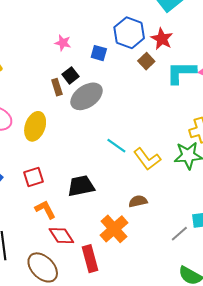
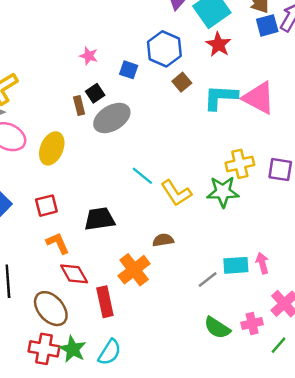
red star: (162, 39) -> (218, 44), moved

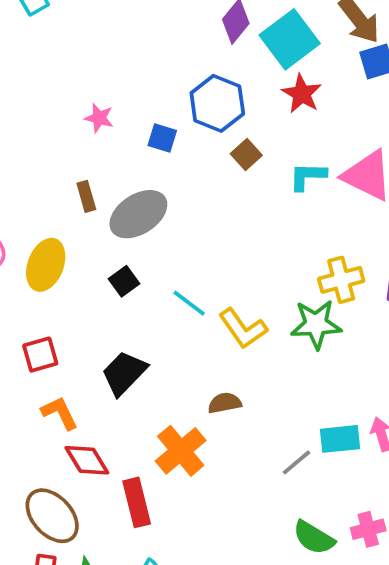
black square: (95, 93) -> (124, 281), moved
cyan L-shape: (221, 97) -> (308, 176), size x0.7
black trapezoid: (100, 219) -> (124, 373), turned -36

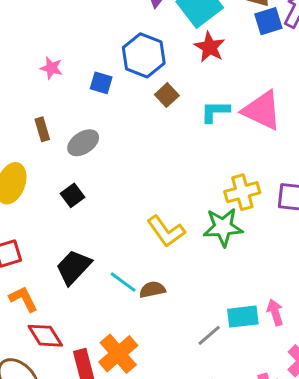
gray ellipse: (138, 214) -> (83, 143), size x0.7
cyan line: (189, 303) -> (123, 282), moved
orange cross: (181, 451) -> (118, 354), moved

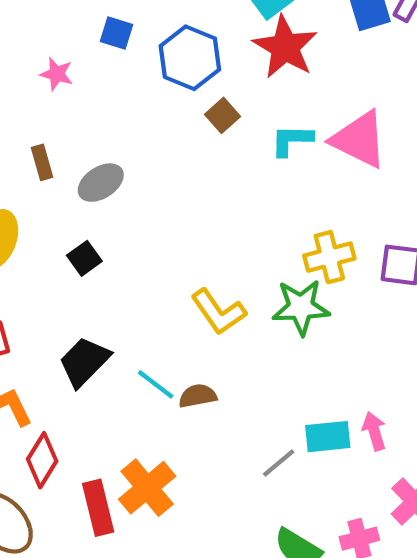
red star: (210, 47) -> (285, 47), size x1.4
blue square: (101, 83) -> (117, 33), moved
red diamond: (45, 336) -> (42, 460), turned 63

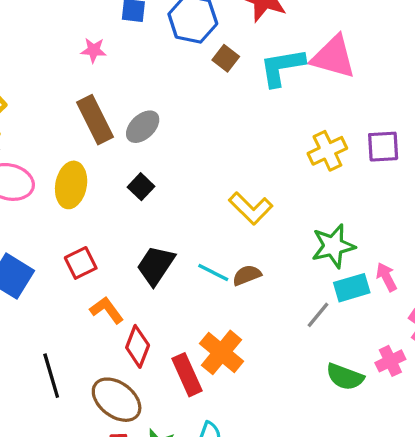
cyan L-shape: (292, 140) -> (282, 67), size x1.4
brown rectangle: (42, 162) -> (95, 120), size x1.8
green star: (301, 307) -> (333, 246), moved

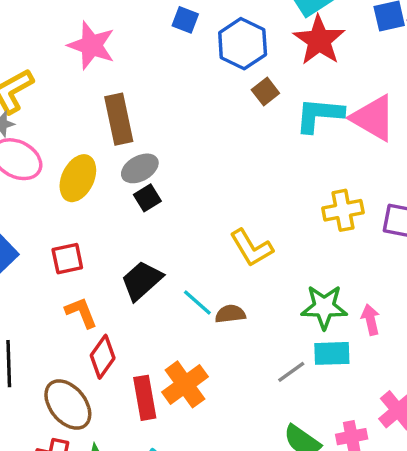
pink star: (94, 50) -> (91, 45), moved, size x1.8
gray ellipse: (143, 127) -> (140, 168), moved
pink arrow: (386, 277) -> (371, 320), moved

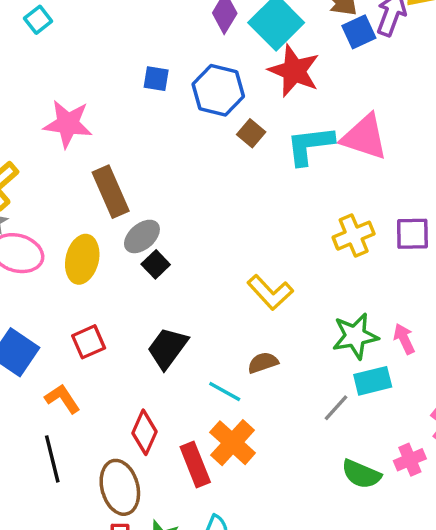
cyan line: (197, 302) -> (225, 392), moved
orange L-shape: (81, 312) -> (62, 399), moved
brown ellipse: (68, 405) -> (120, 487), turned 36

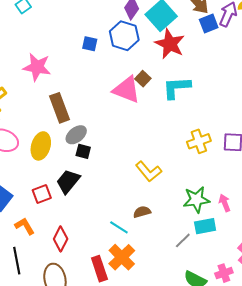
blue hexagon: (218, 90) -> (124, 36), moved
pink triangle: (364, 137) -> (127, 90), moved
black square: (156, 264) -> (83, 151), turned -35
black trapezoid: (167, 348) -> (68, 181), moved
red diamond: (145, 432) -> (61, 239), moved

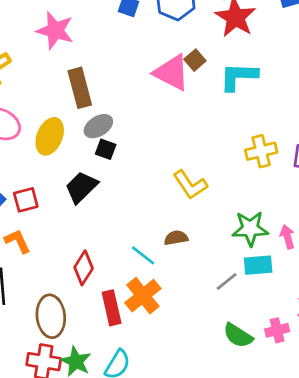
red square: (42, 194) -> (26, 200), moved
red diamond: (61, 239) -> (84, 268), moved

